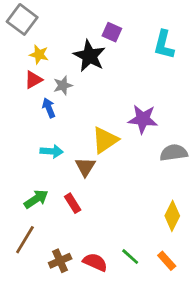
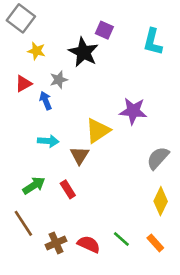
red triangle: (33, 80) -> (23, 84), moved
gray semicircle: (174, 153) -> (158, 158), moved, turned -40
brown line: (25, 240) -> (23, 223), turned -64

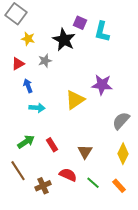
cyan L-shape: (153, 42) -> (102, 32), moved
blue arrow: (46, 101) -> (28, 86), moved
brown triangle: (80, 155) -> (85, 152), moved
red semicircle: (89, 244) -> (68, 175), moved

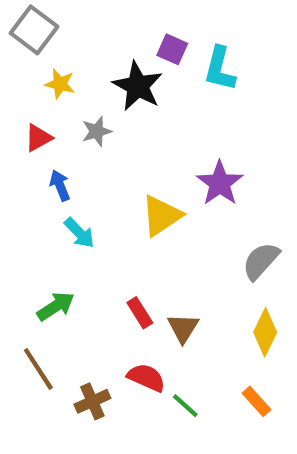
purple star: (102, 85) -> (220, 183), turned 30
cyan arrow: (37, 108) -> (79, 233), turned 42
red rectangle: (52, 145) -> (140, 313), moved
green line: (93, 183) -> (185, 406), moved

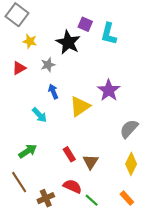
blue arrow: (60, 185) -> (53, 91), moved

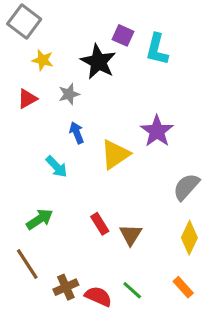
red semicircle: (72, 186) -> (98, 296), moved

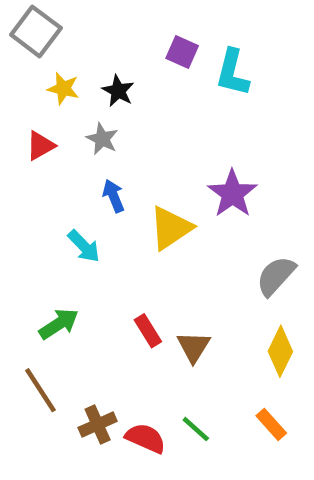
black star: (98, 62) -> (118, 91), moved, size x0.6
gray star: (69, 94) -> (102, 139), turned -30

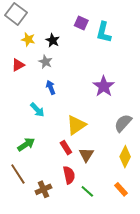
yellow triangle: (171, 228) -> (76, 125), moved
red semicircle: (146, 438) -> (69, 175), moved, turned 54

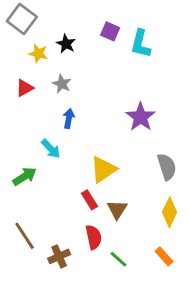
black star: (53, 40) -> (66, 44), moved
blue arrow: (51, 87) -> (69, 118), turned 32
gray semicircle: (123, 123) -> (167, 167), turned 120
green arrow: (26, 144) -> (25, 176), moved

